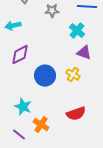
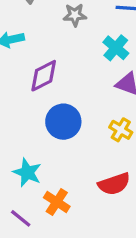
purple diamond: (20, 55) -> (44, 76), moved
yellow cross: (73, 75) -> (121, 130), moved

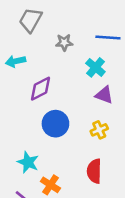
yellow cross: (121, 130) -> (99, 130), turned 35
red semicircle: (114, 184) -> (94, 171), turned 110

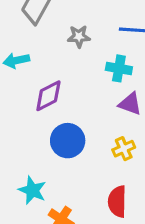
cyan cross: (95, 67) -> (119, 68), turned -30

